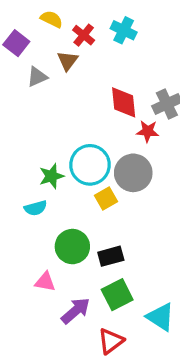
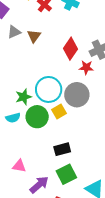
brown triangle: (68, 61) -> (34, 36), moved
red diamond: (124, 102) -> (71, 49), turned 40
green circle: (72, 247) -> (37, 117), moved

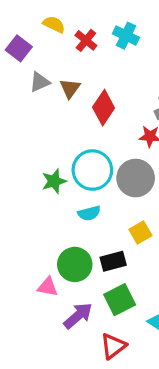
red diamond: (71, 49) -> (104, 108), moved
yellow square: (59, 111) -> (140, 232), moved
green circle: (37, 117) -> (75, 264), moved
cyan semicircle: (13, 118) -> (89, 213), moved

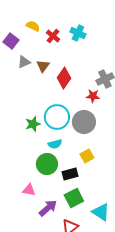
green circle: (75, 264) -> (47, 164), moved

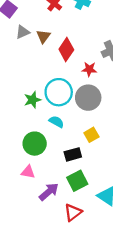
red star: (93, 96) -> (89, 69), moved
cyan semicircle: (55, 144) -> (56, 122), turned -136
green circle: (47, 164) -> (35, 144), moved

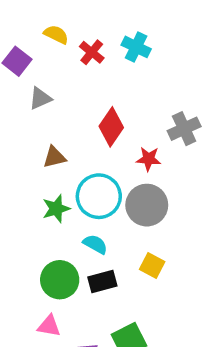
brown triangle: (43, 36) -> (54, 157), moved, turned 40
yellow square: (91, 135) -> (152, 266), turned -32
black rectangle: (73, 154) -> (102, 281), moved

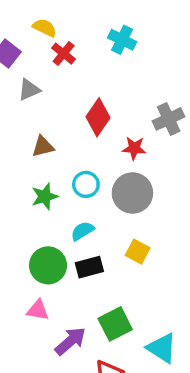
red cross: (92, 52) -> (64, 54), moved
cyan circle: (99, 196) -> (86, 184), size x0.6
cyan semicircle: (95, 244) -> (82, 231), turned -60

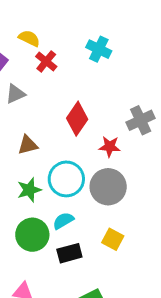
cyan circle: (86, 184) -> (66, 179), size x1.5
green circle: (48, 265) -> (32, 235), moved

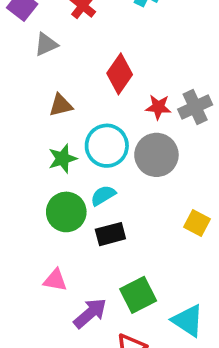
gray cross: (141, 120) -> (195, 107), moved
yellow square: (113, 239) -> (197, 223), moved

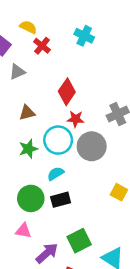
red star: (158, 107) -> (75, 119), moved
green circle: (66, 212) -> (31, 198), moved

